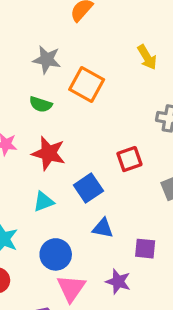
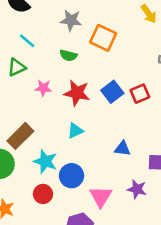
blue square: (88, 188) -> (112, 92), moved
blue circle: (56, 254) -> (72, 176), moved

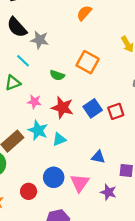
gray star: (71, 20) -> (40, 40), moved
cyan star: (45, 161) -> (38, 130), moved
pink triangle: (101, 197) -> (80, 183), moved

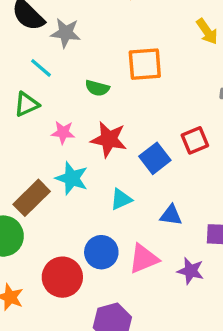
orange square: (88, 62) -> (145, 64), turned -30
blue square: (93, 108) -> (155, 158), moved
cyan triangle: (59, 139) -> (121, 199), moved
pink triangle: (80, 183) -> (144, 259), turned 36
red circle: (29, 191) -> (62, 277), size x1.5

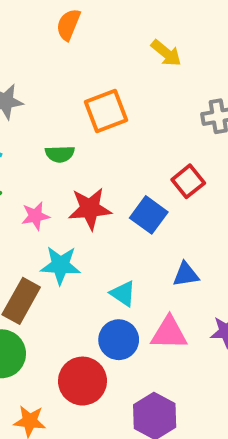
cyan triangle: (121, 199) -> (123, 294), moved, turned -45
pink triangle: (144, 259) -> (169, 333), turned 40

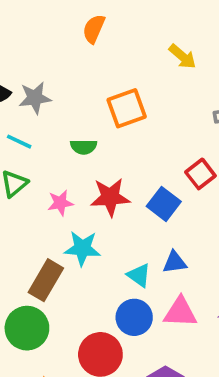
blue triangle: (186, 274) -> (175, 262), moved

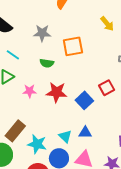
gray star: (35, 98) -> (42, 33), moved
cyan star: (82, 248) -> (37, 144), moved

